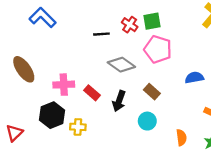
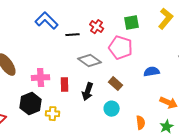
blue L-shape: (43, 18) -> (47, 21), moved
green square: (152, 21) -> (132, 23), moved
red rectangle: (92, 93) -> (65, 85), turned 48

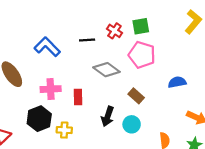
blue L-shape: (47, 21) -> (47, 47), moved
green square: (132, 23) -> (141, 26), moved
black arrow: (88, 92) -> (108, 116), moved

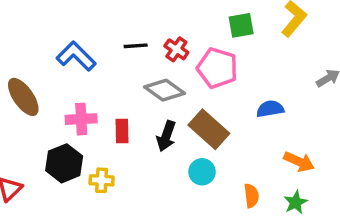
green square: (141, 26) -> (241, 25), moved
red cross: (114, 31) -> (176, 49), moved
brown rectangle: (136, 96) -> (209, 129), size x1.6
black arrow: (108, 116) -> (166, 136), moved

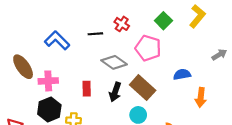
green square: (241, 25) -> (163, 21), turned -35
red cross: (176, 49) -> (122, 24), moved
pink cross: (81, 119) -> (48, 81), moved
orange arrow: (299, 162) -> (201, 97), moved, turned 72

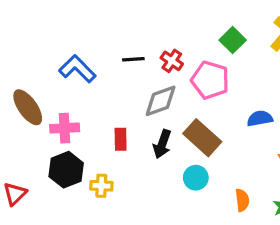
red cross: (122, 24) -> (172, 61), moved
gray diamond: (114, 62) -> (161, 101), turned -55

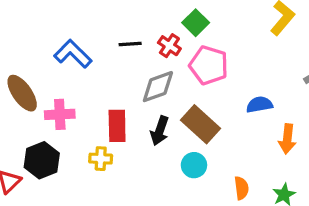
green square: (233, 40) -> (196, 23), moved
red rectangle: (121, 139) -> (117, 126), size x1.4
black hexagon: (66, 170) -> (42, 160), moved
yellow cross: (101, 186) -> (101, 159), moved

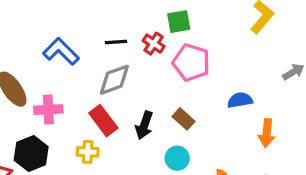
green square: (196, 23) -> (179, 22), turned 35
gray diamond: (158, 87) -> (114, 80), moved
brown rectangle: (201, 124) -> (183, 119), size x0.6
red rectangle: (117, 126) -> (103, 121), turned -36

